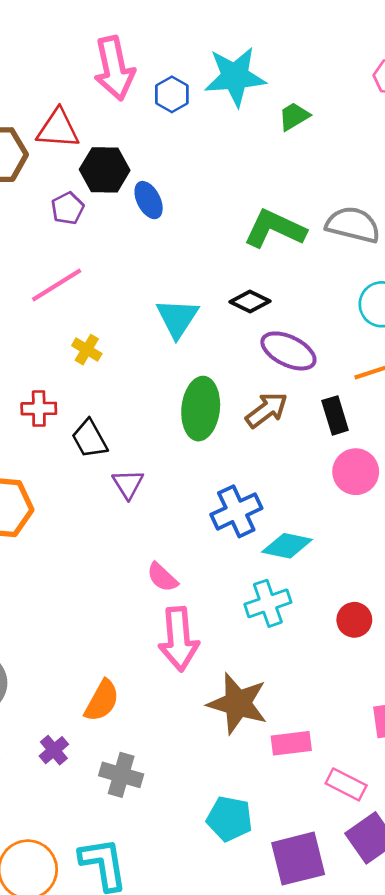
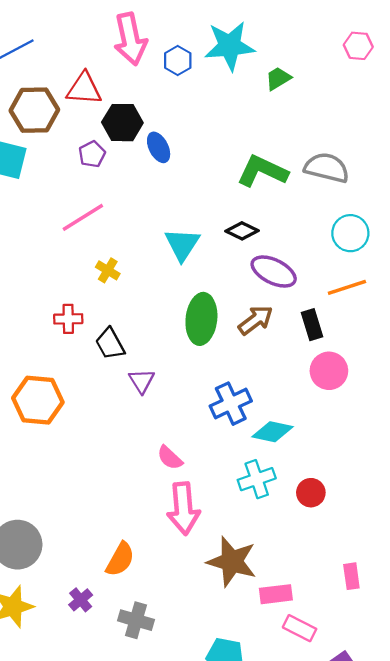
red circle: (354, 620) -> (311, 493), moved
pink rectangle: (346, 784) -> (300, 628), moved

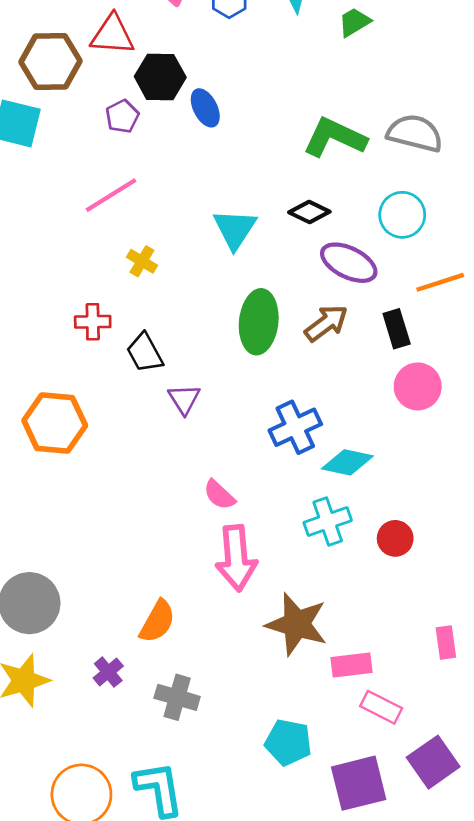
cyan circle: (350, 233) -> (402, 215), moved

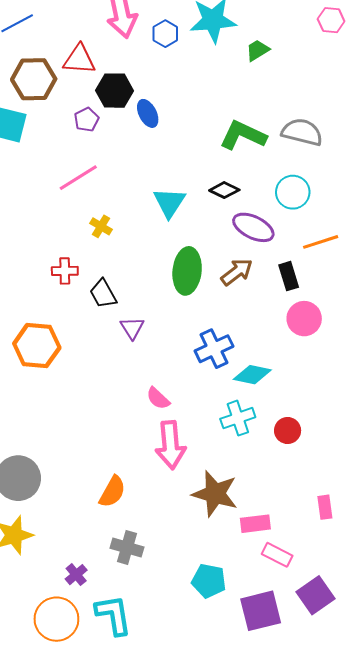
purple cross: (108, 672) -> (76, 575), moved

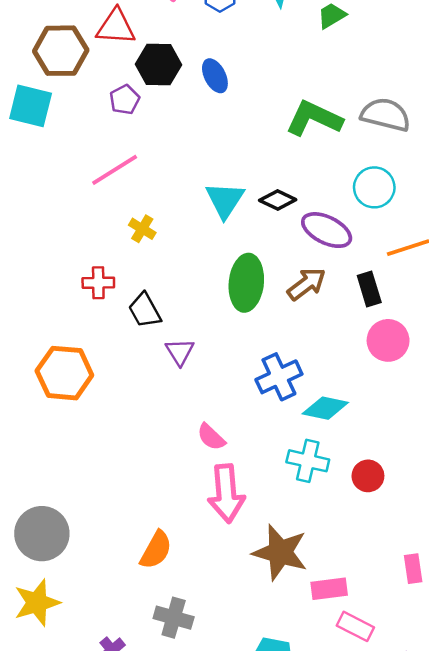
blue ellipse: (148, 113) -> (215, 76), moved
black diamond: (224, 190) -> (278, 200), moved
cyan cross: (238, 418) -> (308, 461), turned 32

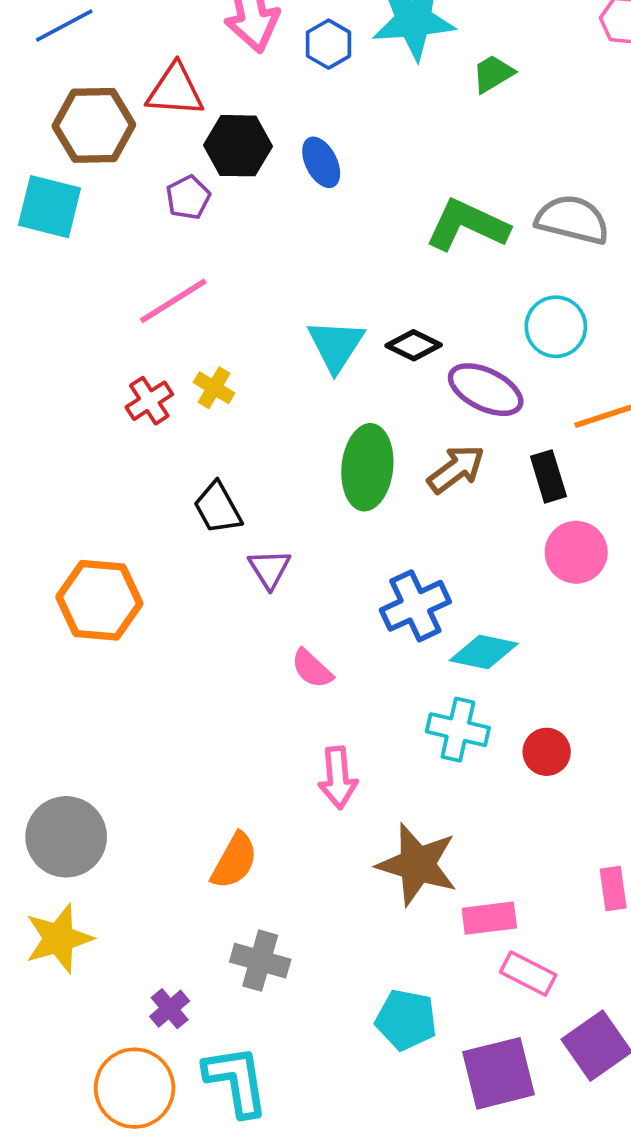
red cross: (98, 283) -> (149, 401), moved, turned -32
pink semicircle: (211, 437) -> (312, 669), moved
pink arrow: (226, 493) -> (338, 778), size x0.7

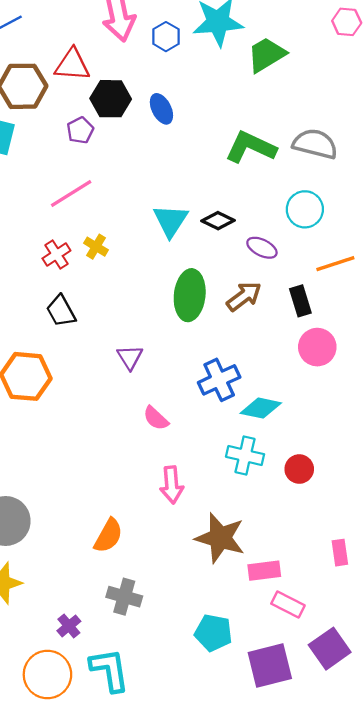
green trapezoid: (493, 74) -> (266, 55), size x1.5
purple ellipse: (486, 390) -> (262, 248), size x0.7
black trapezoid: (218, 508) -> (61, 311), moved

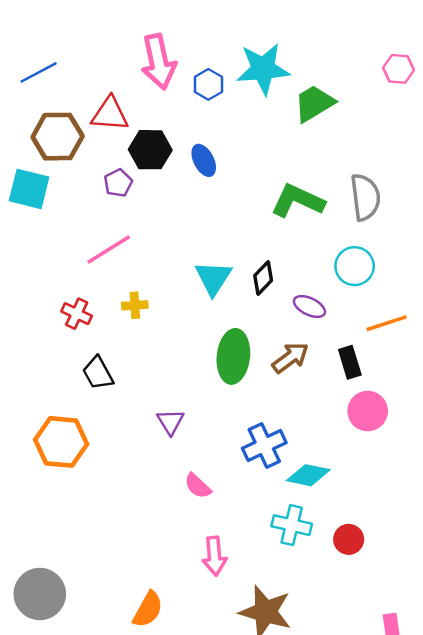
gray semicircle: (315, 144) -> (365, 197), turned 69
black diamond: (218, 221) -> (263, 278), turned -72
yellow cross: (96, 247) -> (135, 305), turned -35
red cross: (56, 255) -> (77, 314), moved, turned -32

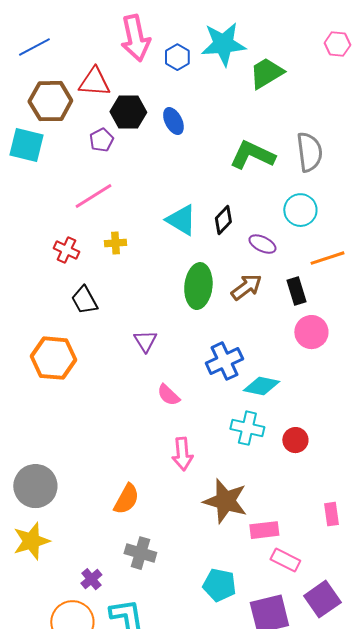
cyan triangle: (213, 278) -> (181, 220), turned -32

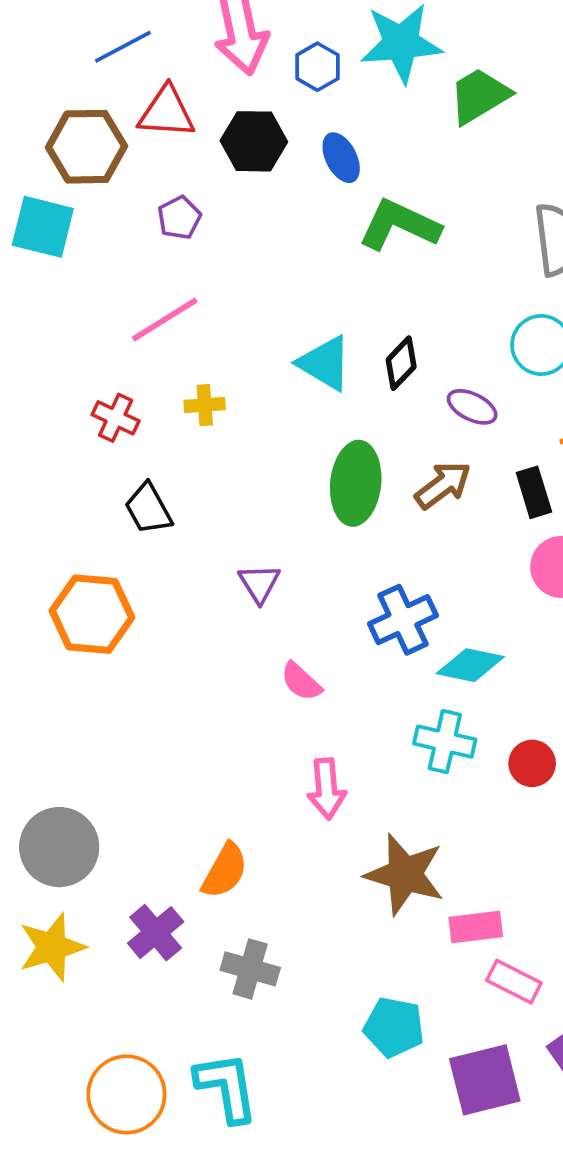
blue line: (34, 47) -> (123, 47), moved
black hexagon: (128, 112) -> (254, 141), moved
blue ellipse: (173, 121) -> (341, 158), moved
green L-shape: (252, 155) -> (399, 225), moved
purple cross: (91, 579) -> (156, 933), moved, size x1.4

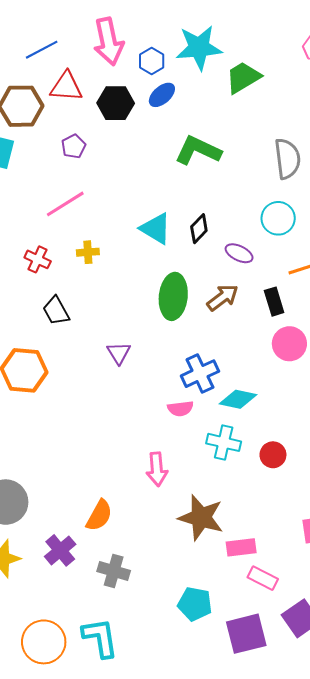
blue ellipse: (341, 158) -> (162, 95), moved, turned 76
pink semicircle: (301, 682) -> (180, 409), moved, turned -50

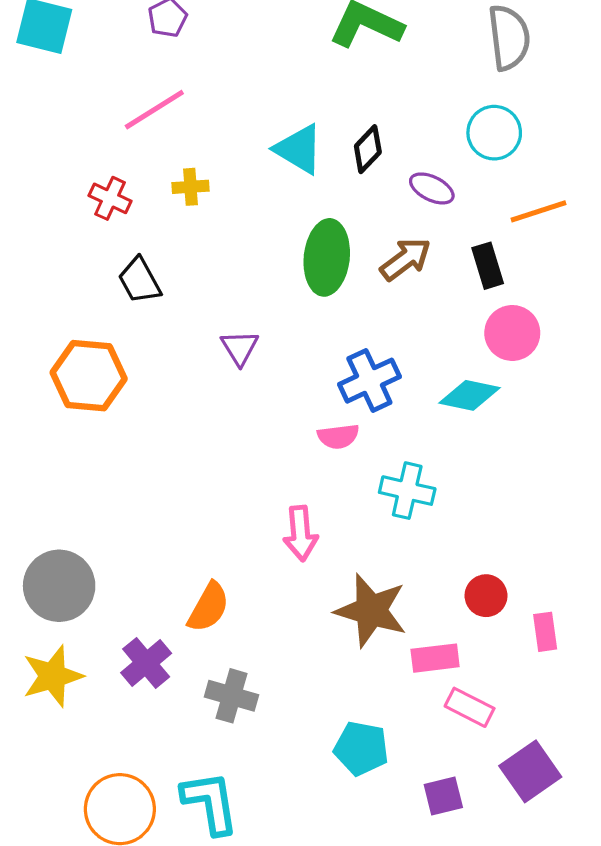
cyan diamond: (238, 399) -> (470, 395), moved
red circle: (273, 455) -> (486, 596), moved
purple square: (246, 634) -> (443, 796), size x0.6

